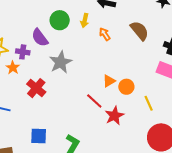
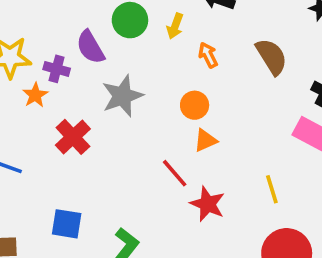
orange circle: (126, 87) -> (195, 105), moved
red star: (114, 116) -> (208, 204), turned -30

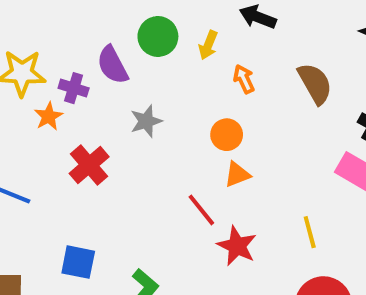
gray star: (122, 96) -> (146, 121), size x0.7

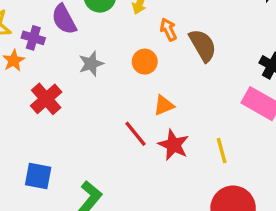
brown semicircle: (315, 83) -> (203, 45), moved
orange circle: (227, 135) -> (145, 62), moved
red star: (237, 246) -> (173, 145), moved

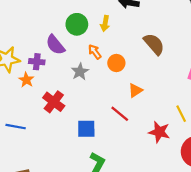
orange arrow: (168, 30) -> (95, 52), moved
red star: (173, 145) -> (159, 132), moved
blue square: (38, 176) -> (86, 129), moved

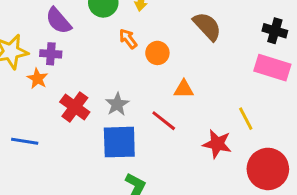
purple semicircle: (55, 45) -> (58, 21), moved
gray star: (80, 72) -> (117, 104), moved
orange triangle: (135, 90) -> (184, 89), turned 35
blue square: (86, 129) -> (119, 142), size x1.4

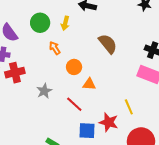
orange circle: (157, 53) -> (74, 67), moved
red cross: (75, 107) -> (15, 73), moved, turned 36
blue square: (119, 142) -> (87, 131), moved, size x0.7

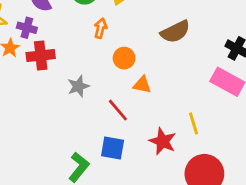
brown semicircle: (108, 44) -> (175, 32), turned 95
orange arrow: (55, 48) -> (100, 28), turned 40
blue square: (87, 131) -> (113, 148), moved

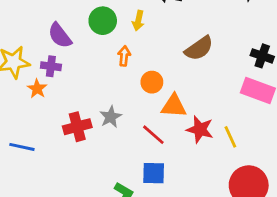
red cross: (41, 56) -> (77, 127), moved
orange triangle: (142, 85) -> (174, 106), size x1.4
red star: (163, 141) -> (200, 129), moved

